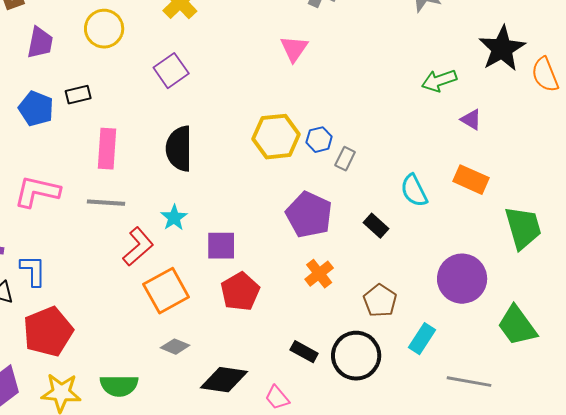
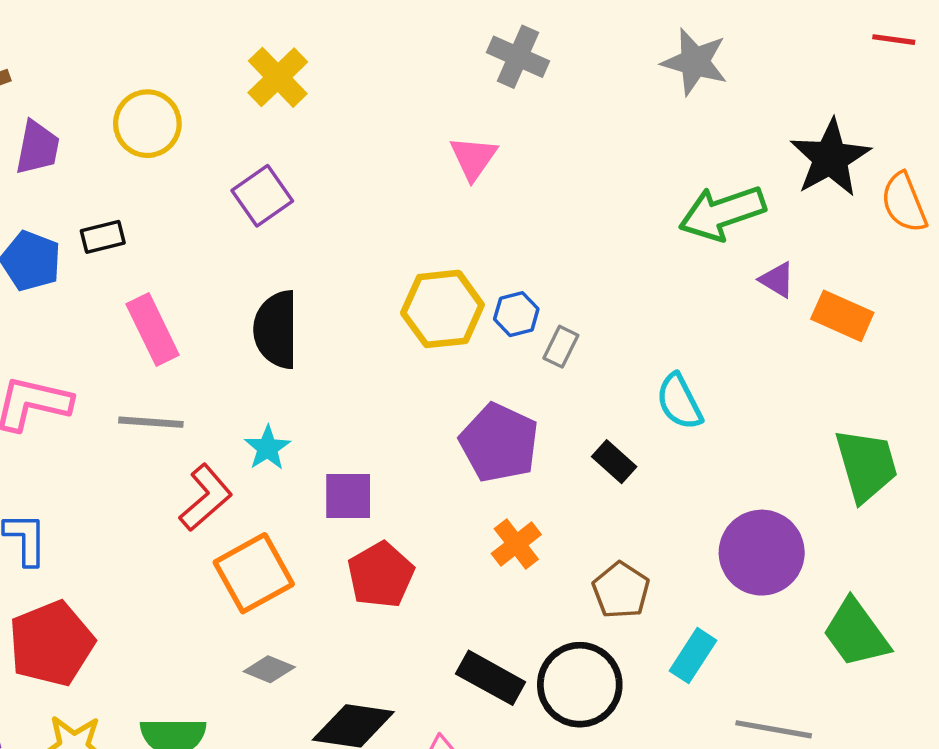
green arrow: (439, 81) -> (722, 213), size x1.4
pink rectangle: (107, 149) -> (153, 330), turned -30
orange rectangle: (471, 180) -> (842, 316), moved
black rectangle: (304, 352) -> (491, 678), size x1.4

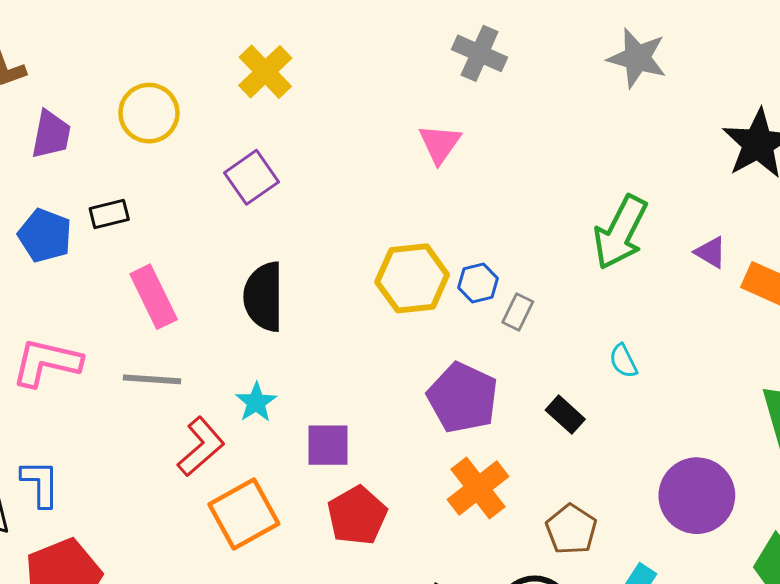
green arrow: (722, 213) -> (620, 232), moved, turned -44
cyan semicircle: (679, 402) -> (623, 361), size x0.7
orange cross: (516, 544) -> (478, 488), size x1.4

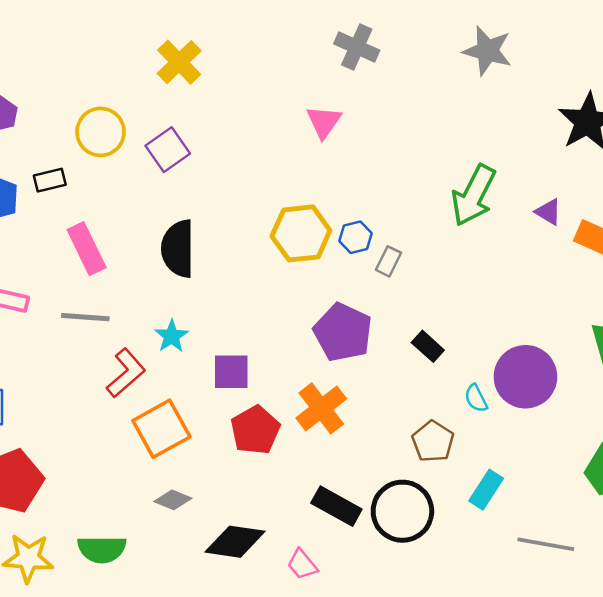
yellow circle: (149, 113) -> (101, 132), moved
cyan semicircle: (623, 361) -> (476, 398), moved
orange cross: (478, 488) -> (321, 408), moved
purple circle: (697, 496) -> (525, 377), moved

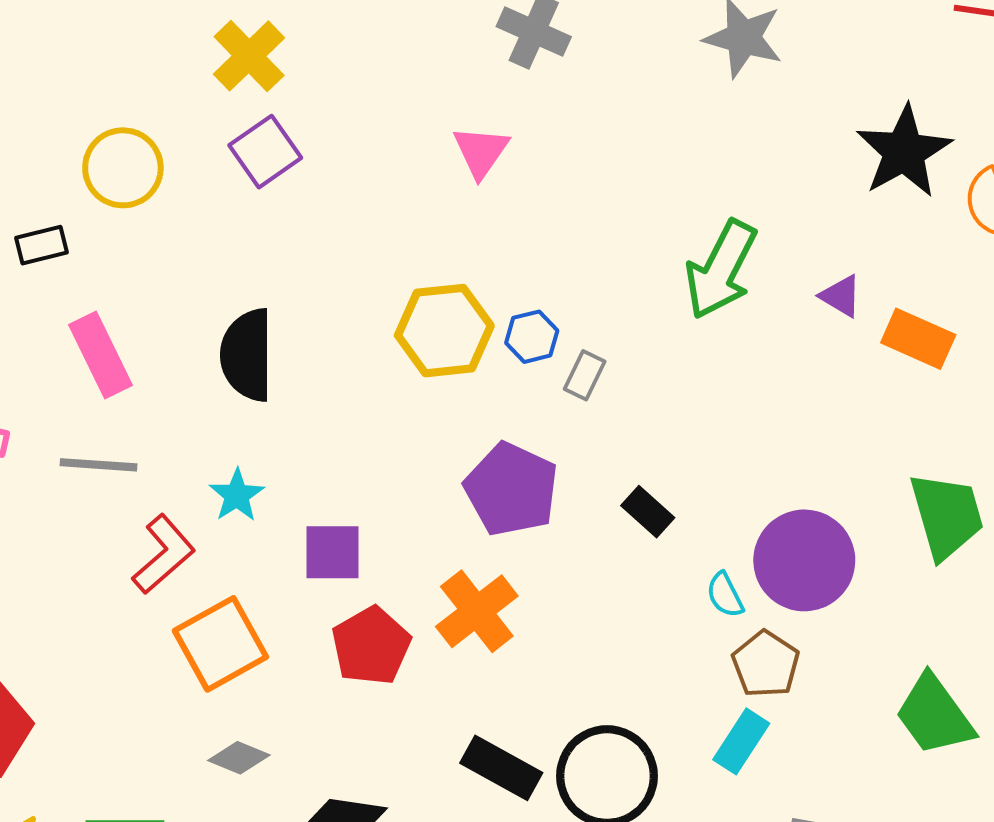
purple square: (168, 150) -> (265, 152), moved
brown pentagon: (433, 441) -> (766, 664), moved

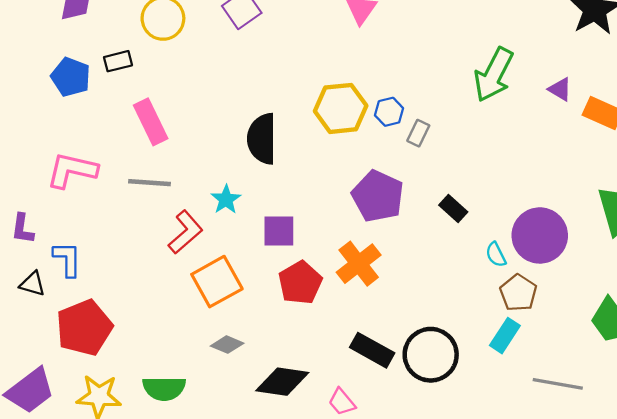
black semicircle: (247, 355) -> (262, 139), moved

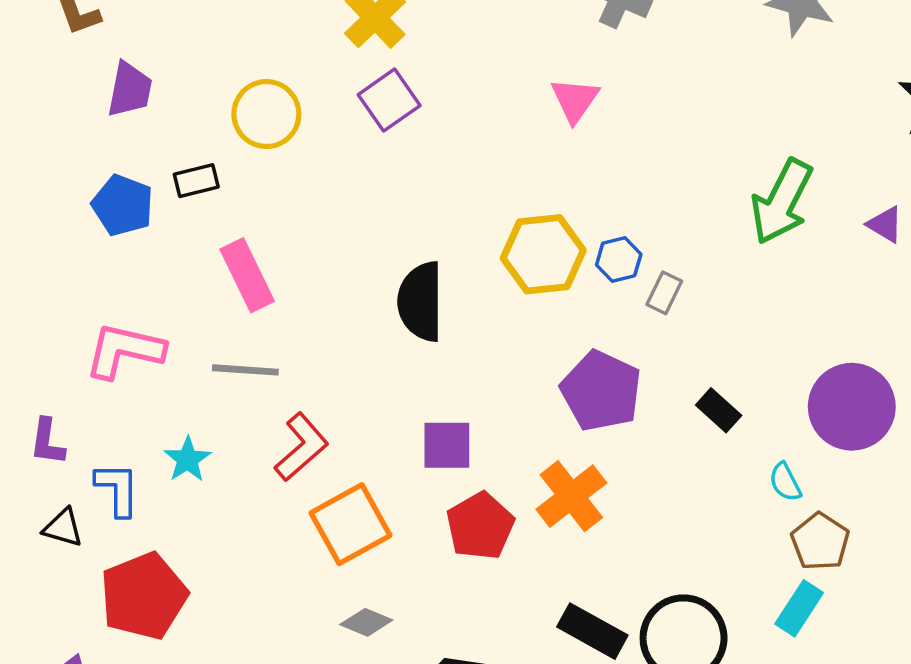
cyan star: (226, 199) -> (188, 459), moved
purple circle: (540, 235) -> (852, 407), moved

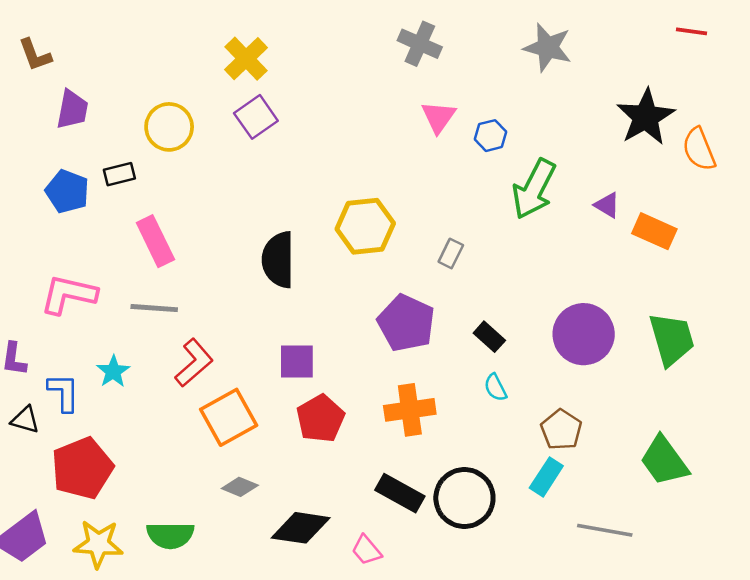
pink triangle: (575, 100) -> (438, 117), moved
blue hexagon: (619, 260) -> (491, 136), moved
cyan semicircle: (785, 482) -> (495, 388), moved
orange cross: (571, 496) -> (410, 410), moved, turned 30

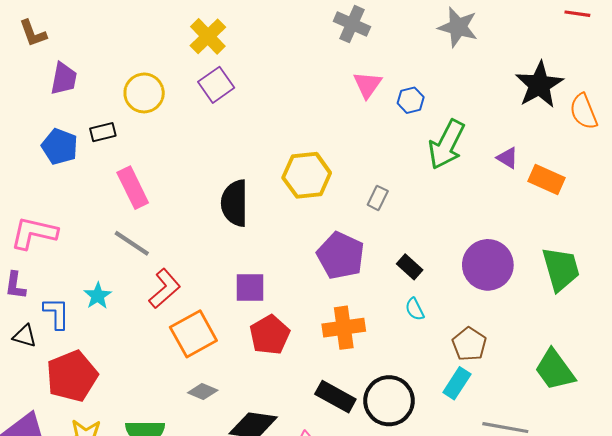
pink L-shape: (69, 294) -> (34, 233), moved
gray line: (154, 308) -> (132, 243), turned 30

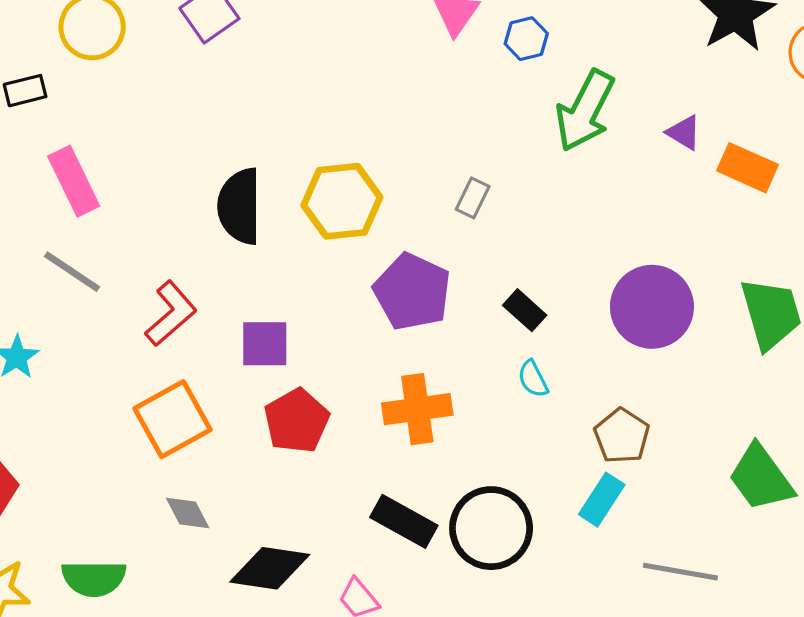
yellow hexagon: (307, 175) -> (342, 201), moved
red L-shape: (165, 289) -> (171, 314), moved
gray diamond: (203, 391) -> (188, 513), turned 40

